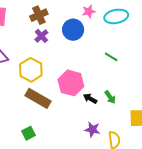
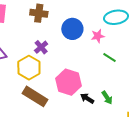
pink star: (89, 11) -> (98, 36), moved
brown cross: (39, 15) -> (39, 13), turned 30
purple cross: (41, 36) -> (41, 47), moved

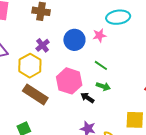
blue circle: (72, 29) -> (74, 40), moved
green line: (110, 58) -> (101, 65), moved
green arrow: (107, 98) -> (103, 86), moved, turned -40

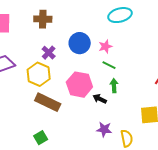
pink star: (99, 35) -> (105, 46), moved
green arrow: (103, 86) -> (114, 86), turned -104

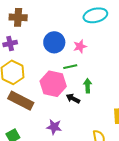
purple cross: (49, 53) -> (10, 43), moved, turned 32
green line: (109, 65) -> (70, 67), moved, turned -40
purple star: (104, 129) -> (54, 127), moved

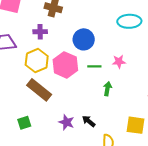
pink star: (80, 46) -> (119, 62), moved
pink hexagon: (53, 84) -> (65, 65), moved
black arrow: (73, 99) -> (89, 121), moved

